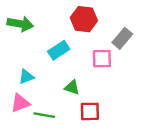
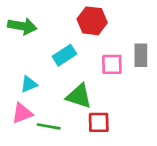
gray rectangle: (122, 38) -> (141, 55), moved, turned -40
green triangle: (72, 87) -> (79, 96), size x1.5

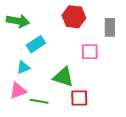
cyan rectangle: (64, 55) -> (36, 44), moved
gray rectangle: (141, 55) -> (110, 27), moved

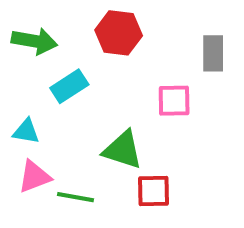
red hexagon: (74, 17) -> (119, 33), moved
cyan triangle: (23, 67) -> (26, 131), moved, turned 32

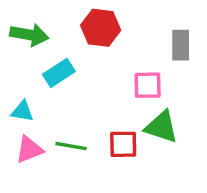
green triangle: (123, 150) -> (161, 127), moved
red square: (154, 191) -> (123, 144), moved
green line: (75, 197) -> (71, 146), moved

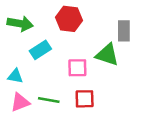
pink square: (148, 85) -> (77, 68), moved
green triangle: (161, 127) -> (107, 55), moved

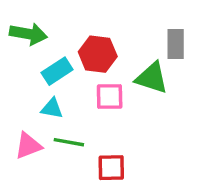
red hexagon: (69, 19) -> (98, 54), moved
cyan triangle: (15, 76) -> (52, 108), moved
red square: (85, 99) -> (111, 168), moved

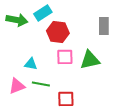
cyan rectangle: (57, 71) -> (43, 13), moved
green triangle: (152, 78) -> (90, 60), moved, turned -30

